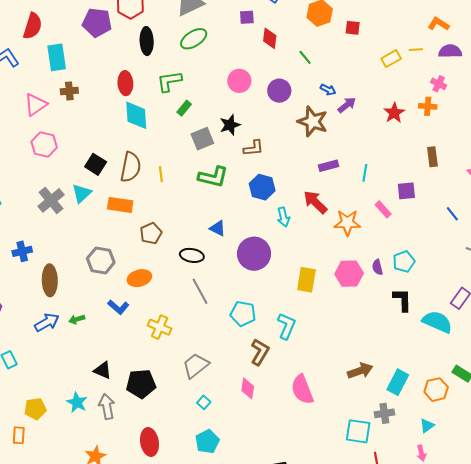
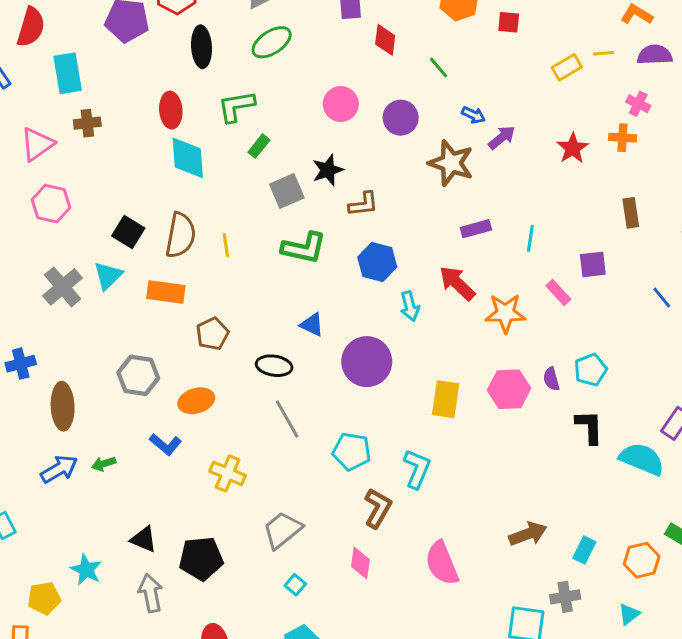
cyan rectangle: (398, 382) -> (584, 550), size x0.7
cyan star: (77, 402) -> (86, 570), moved

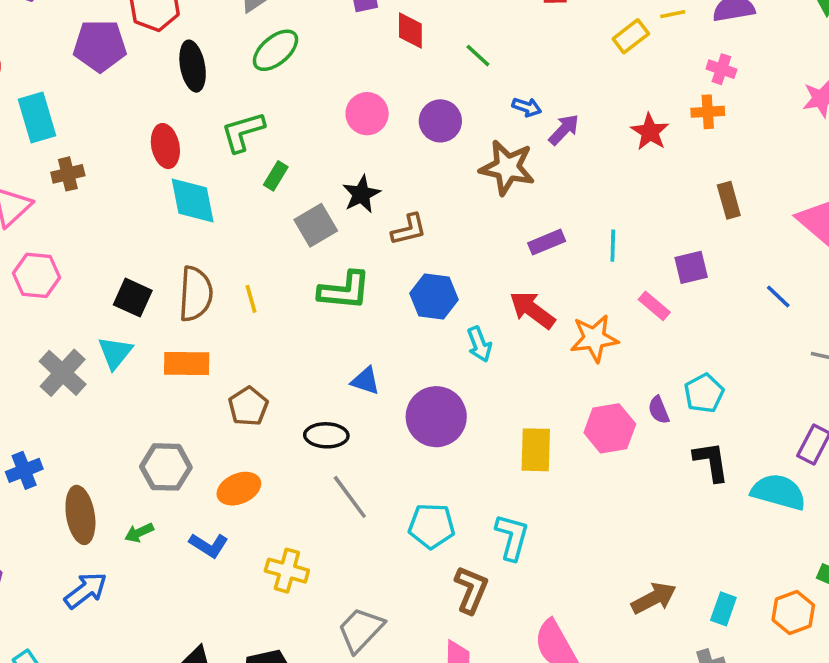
green arrow: (104, 464) -> (139, 533), moved

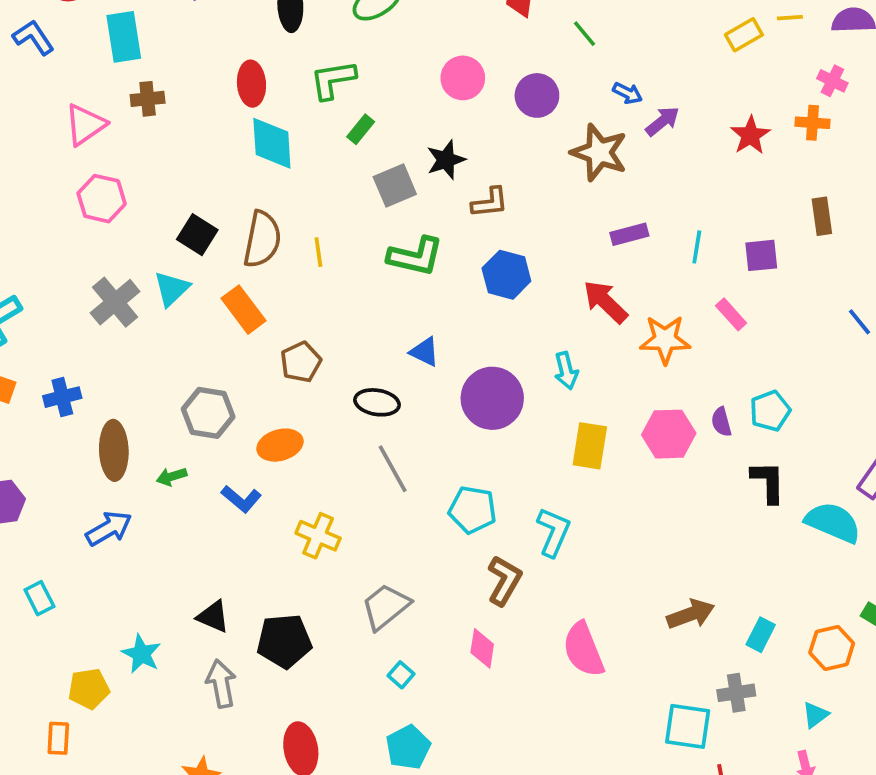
purple square: (691, 267) -> (761, 255), moved
cyan arrow: (479, 344) -> (566, 371), moved
orange rectangle: (187, 364) -> (243, 310), turned 45

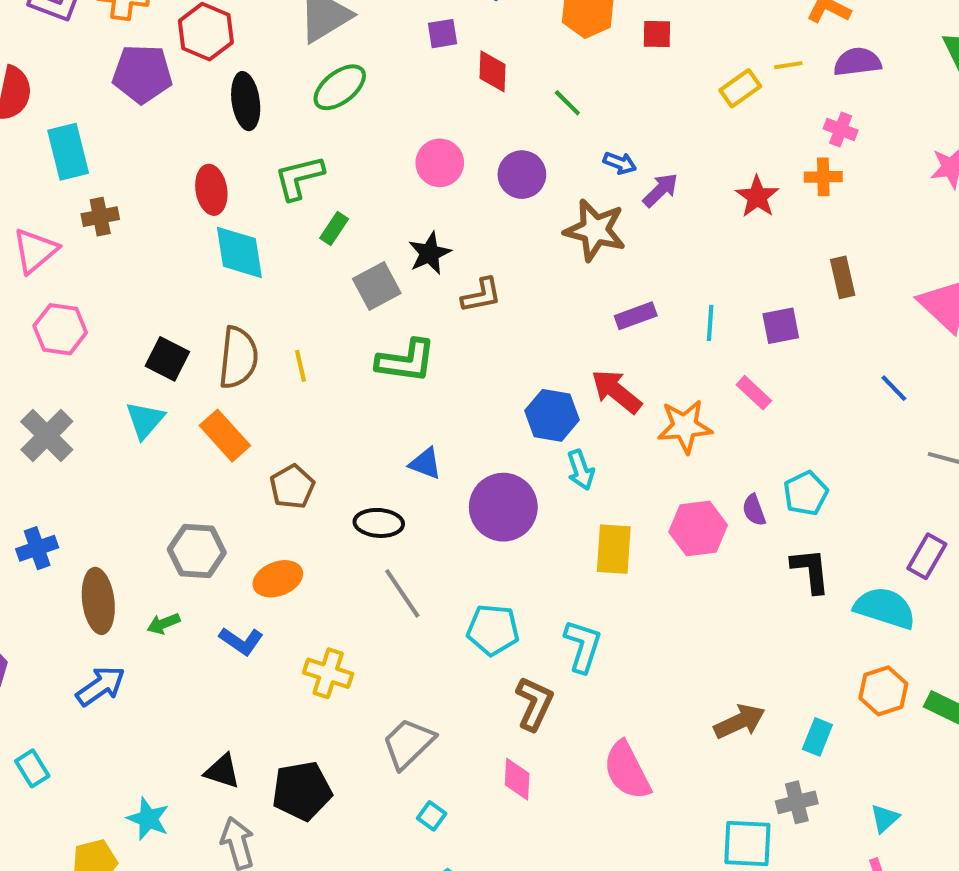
blue hexagon: (506, 275) -> (552, 415), moved
gray cross: (115, 302) -> (47, 436), moved
orange hexagon: (832, 648) -> (883, 691), moved

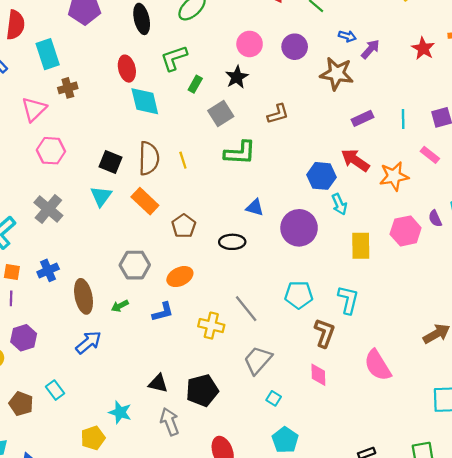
black star: (430, 253) -> (237, 77), moved
gray line: (402, 593) -> (246, 309), moved
blue L-shape: (241, 641) -> (163, 312), turned -45

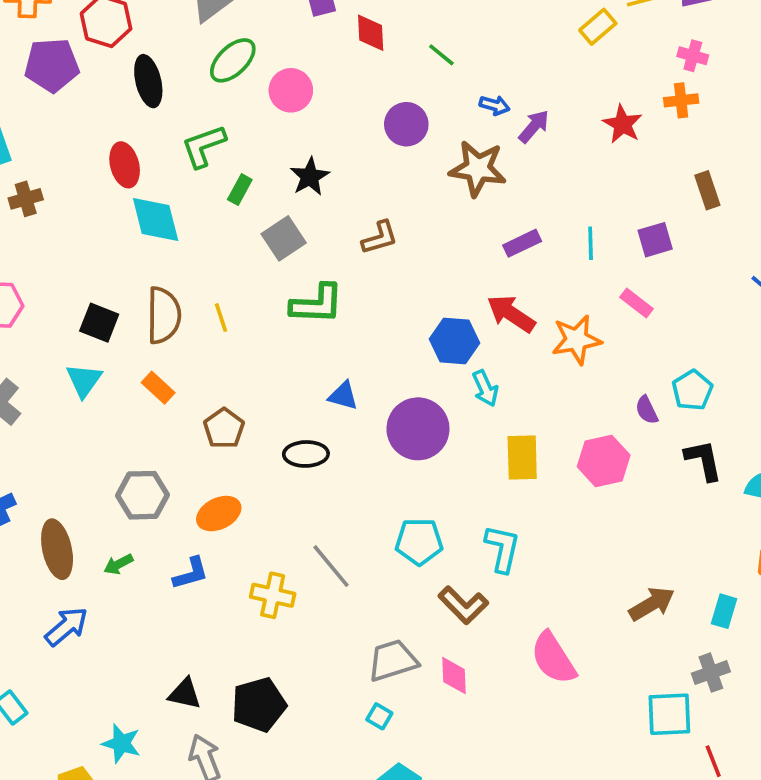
pink circle: (250, 44) -> (291, 90), moved
orange rectangle: (145, 201) -> (158, 388), size x0.7
pink hexagon: (406, 231) -> (604, 461), moved
brown L-shape: (324, 333) -> (463, 605), turned 116
gray trapezoid: (258, 360) -> (393, 661), moved, turned 32

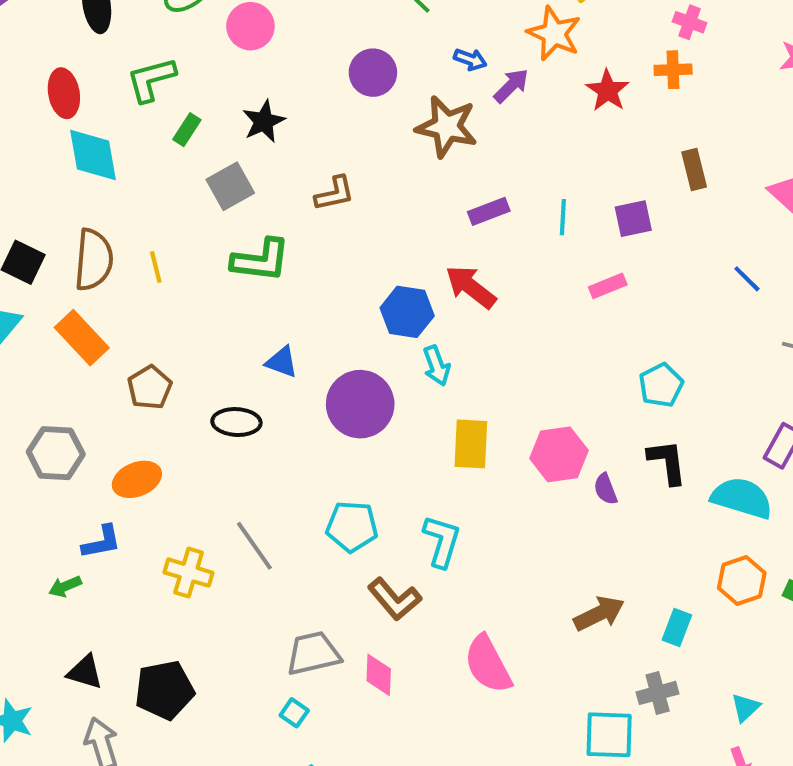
pink rectangle: (636, 303) -> (608, 286), turned -64
orange star: (576, 340) -> (554, 33), moved, turned 30
orange rectangle: (158, 388) -> (82, 338), size x1.5
purple semicircle: (647, 410) -> (605, 489), moved
green arrow: (118, 564) -> (65, 586), moved

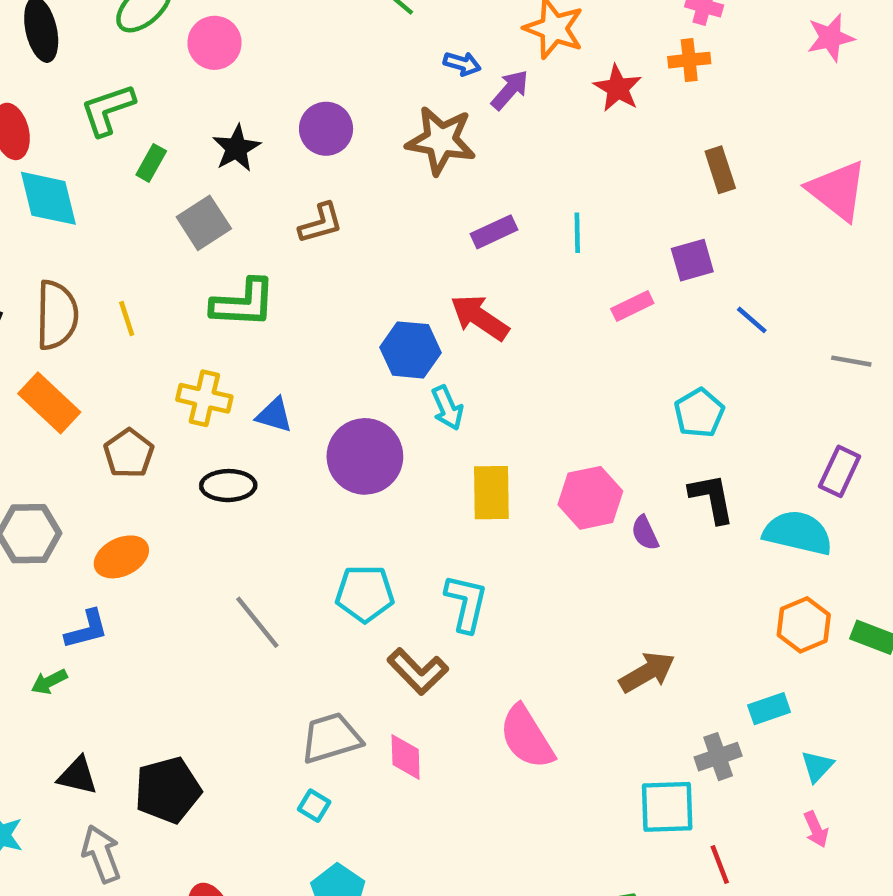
purple circle: (373, 73) -> (326, 129), moved
purple square: (633, 219) -> (692, 260), moved
blue line: (747, 279) -> (752, 320), moved
yellow cross: (189, 573) -> (204, 398), moved
cyan rectangle: (677, 628) -> (769, 709), moved, turned 54

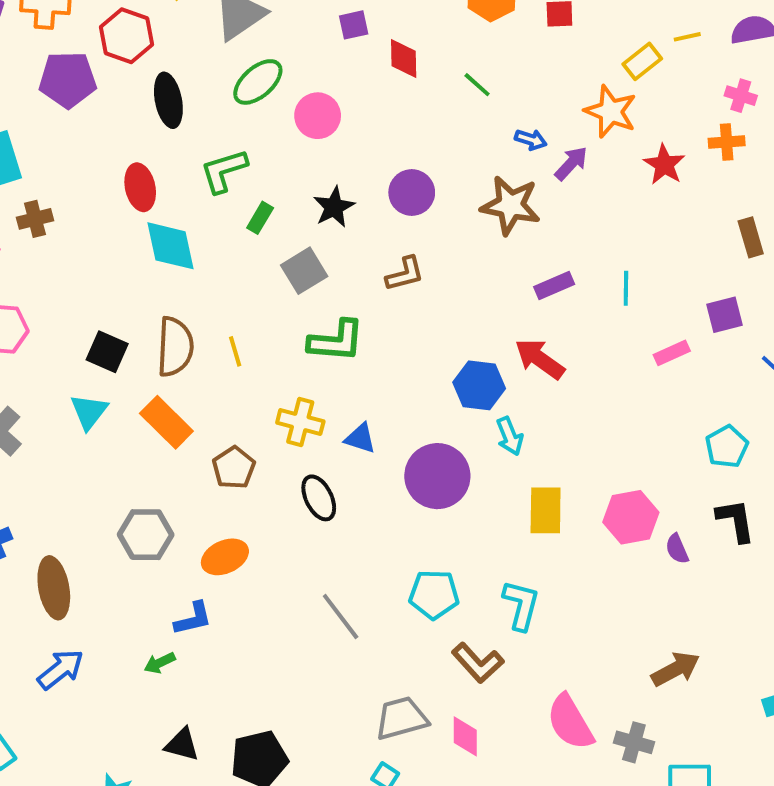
black ellipse: (228, 486) -> (319, 498), turned 63
gray cross: (718, 757) -> (634, 742), moved, turned 33

